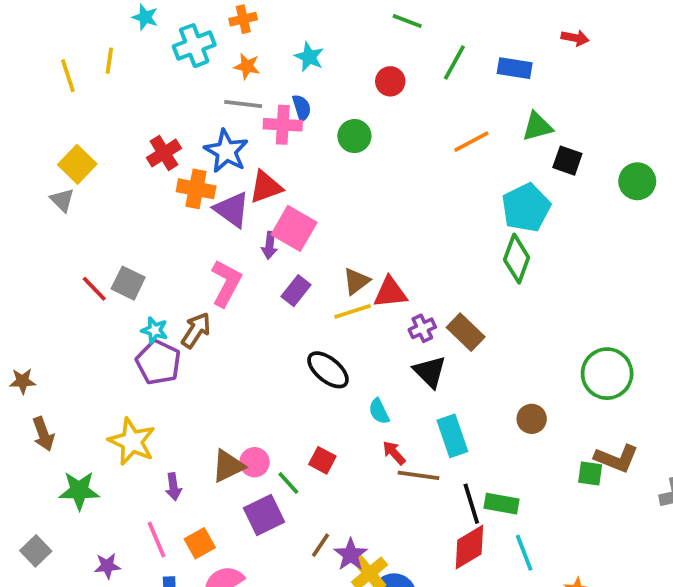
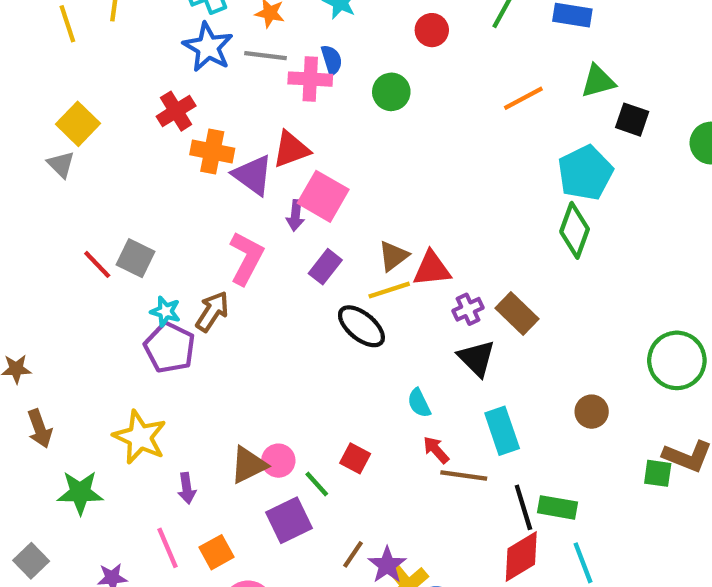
blue star: (226, 151) -> (208, 47), moved
black ellipse: (328, 370) -> (361, 326), moved

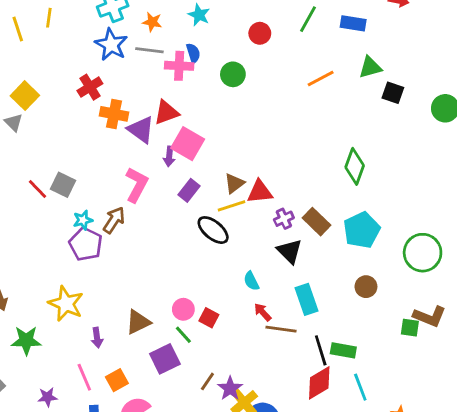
cyan pentagon: (585, 173) -> (362, 230), moved
cyan star: (165, 311) -> (83, 220), turned -30
pink circle: (278, 461) -> (183, 309), moved

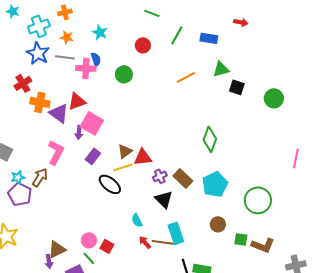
green square: (410, 328) -> (241, 239), moved
brown line: (281, 329) -> (163, 242), moved
purple arrow: (97, 338) -> (49, 261), moved

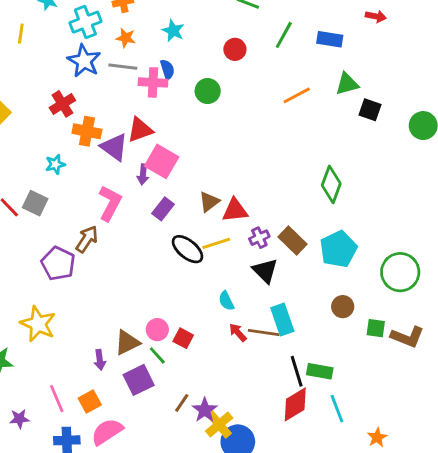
yellow line: (123, 167) -> (216, 243), moved
cyan star: (18, 177) -> (55, 164), moved
brown triangle: (57, 249) -> (127, 343), moved

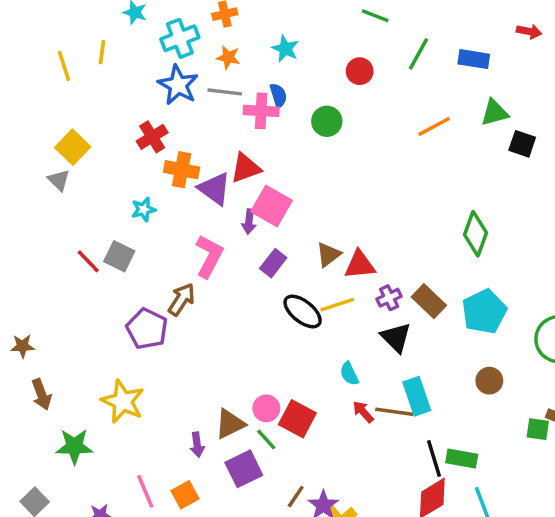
green square: (376, 328) -> (538, 429), moved
red square: (183, 338) -> (297, 419), size x1.5

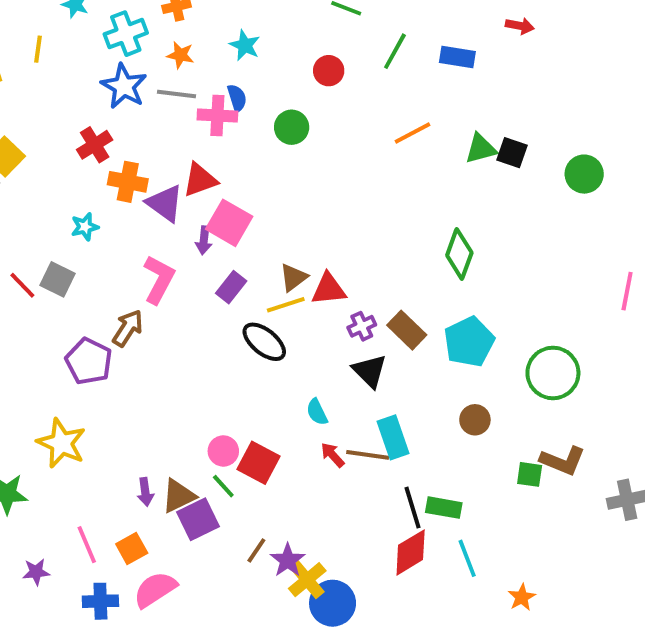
green triangle: (495, 113) -> (481, 149), moved
yellow line: (337, 305) -> (286, 305), moved
brown triangle: (230, 424) -> (178, 496), moved

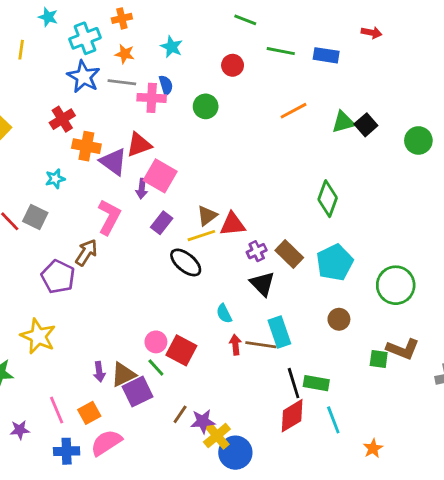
green line: (395, 51) -> (281, 51), turned 72
black square: (512, 153) -> (366, 125), turned 30
red arrow: (333, 455) -> (235, 345), turned 36
purple star: (288, 560) -> (203, 421), turned 30

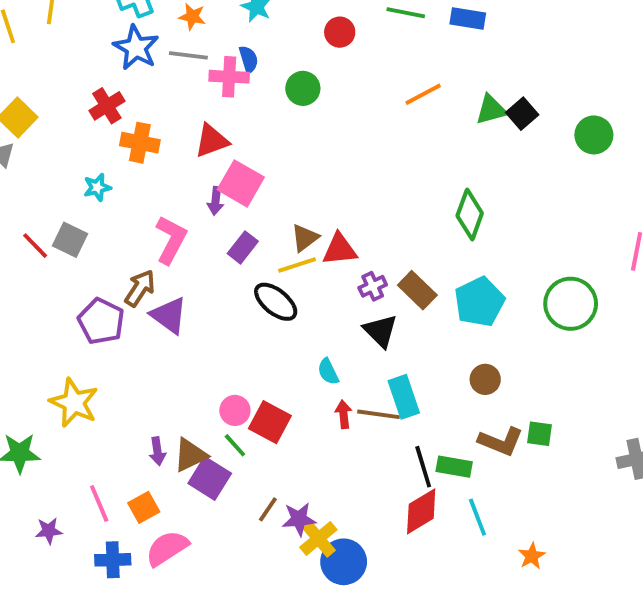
purple triangle: (113, 162) -> (169, 315), moved
green circle: (396, 285) -> (571, 304), moved
brown L-shape: (403, 349) -> (501, 441), moved
purple square: (137, 392) -> (210, 478), turned -32

